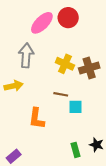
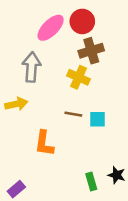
brown cross: (89, 68) -> (91, 51), moved
cyan square: (75, 107) -> (98, 119), moved

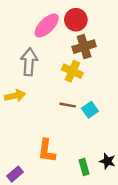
cyan square: (98, 119) -> (90, 110), turned -35
orange L-shape: (44, 143) -> (47, 151), moved

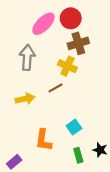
yellow arrow: (15, 96) -> (25, 99), moved
brown line: (68, 105) -> (55, 88), moved, turned -40
cyan square: (90, 110) -> (74, 127), moved

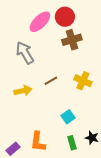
gray arrow: (27, 57) -> (25, 53), turned -35
yellow cross: (67, 66) -> (83, 81), moved
orange L-shape: (43, 140) -> (38, 142), moved

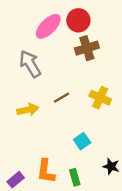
green rectangle: (72, 143) -> (75, 177), moved

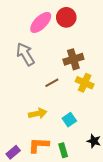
brown cross: (87, 48) -> (73, 59), moved
yellow arrow: (28, 110) -> (38, 113), moved
orange L-shape: (46, 171) -> (39, 145), turned 85

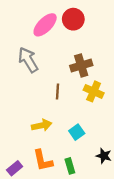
brown line: (52, 83) -> (57, 91), turned -56
orange L-shape: (39, 145) -> (43, 160), turned -105

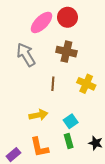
brown cross: (81, 65) -> (66, 52), moved, turned 30
green rectangle: (70, 166) -> (69, 141), moved

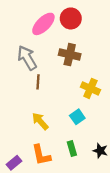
brown line: (53, 84) -> (38, 82), moved
yellow arrow: (38, 115) -> (40, 121), turned -120
cyan square: (71, 121) -> (77, 117), moved

